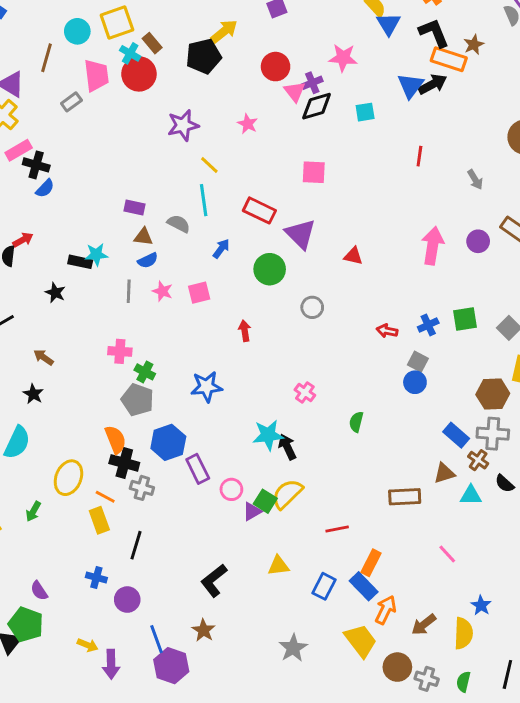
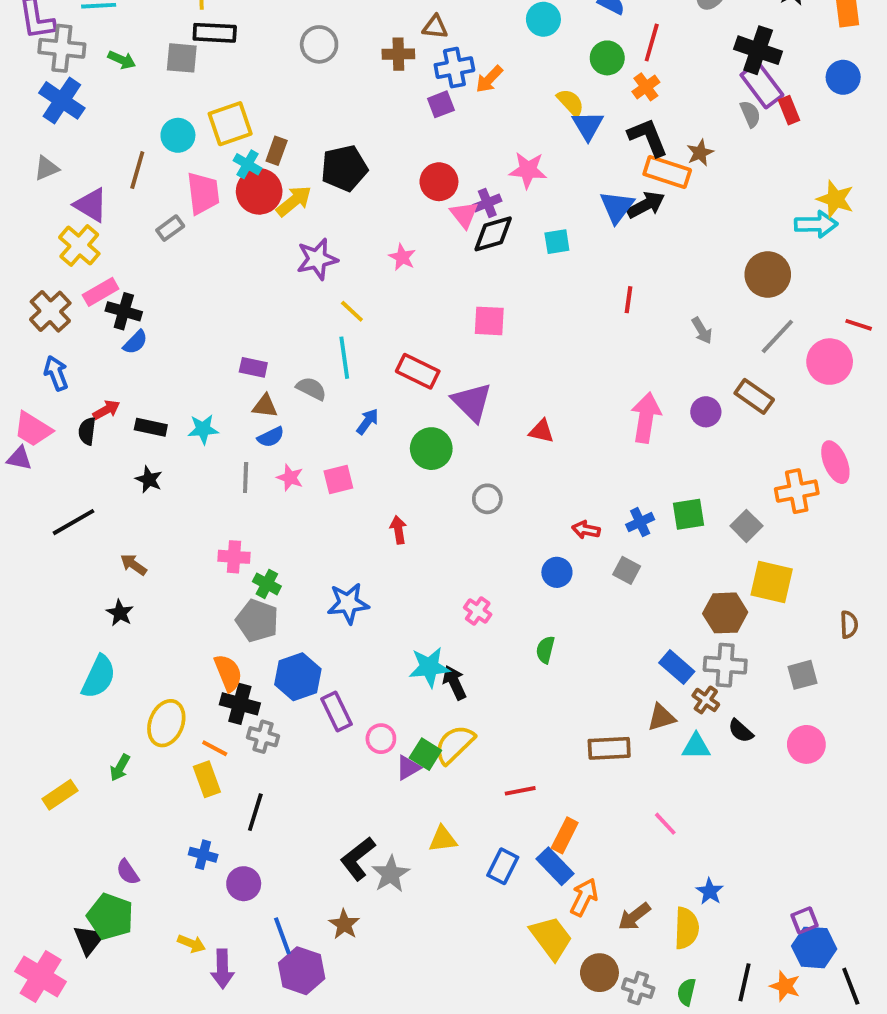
yellow arrow: (224, 31) -> (294, 201), moved
brown rectangle: (152, 43) -> (277, 151), turned 60
black rectangle: (80, 262) -> (151, 427), moved
blue circle: (415, 382) -> (557, 572), moved
gray star: (293, 648) -> (391, 874), moved

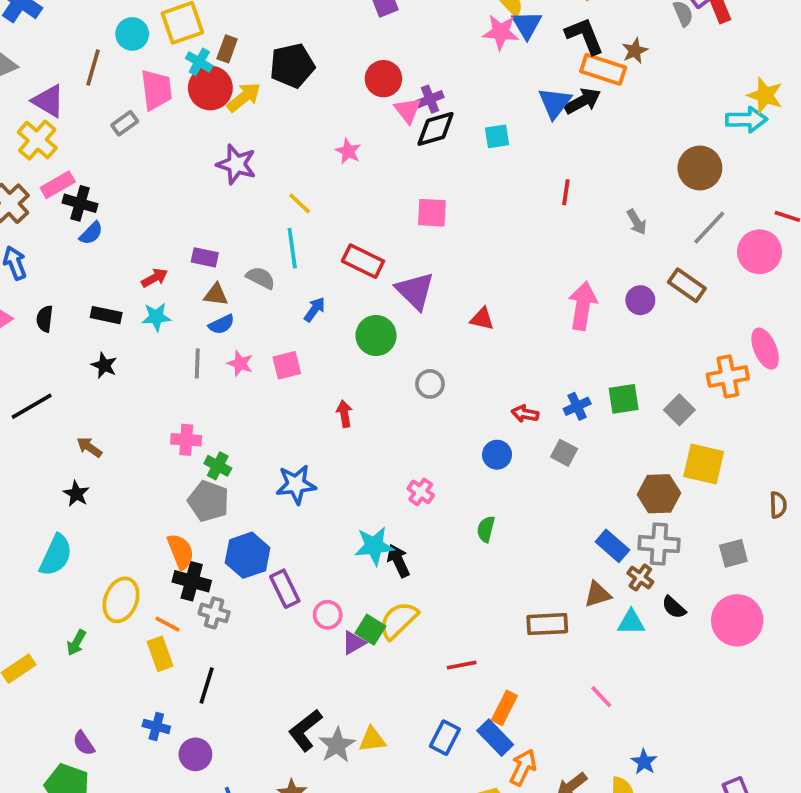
pink star: (528, 170) -> (501, 32), moved
purple star: (317, 259) -> (236, 164), moved, turned 30
red arrow: (106, 410) -> (154, 278), moved
pink circle: (806, 744) -> (737, 620), size x1.4
yellow triangle: (443, 839) -> (372, 739), moved

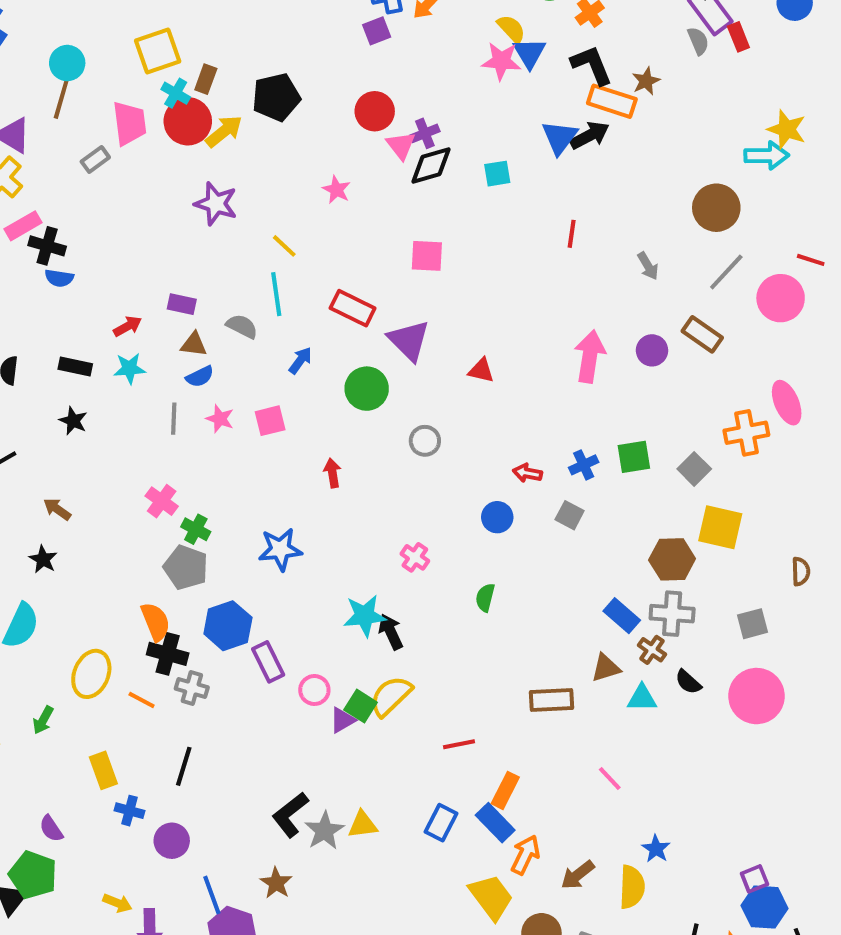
cyan circle: (132, 34) -> (67, 63), moved
blue semicircle: (91, 233) -> (59, 278), turned 55
pink cross: (186, 440) -> (162, 501), turned 32
yellow rectangle: (160, 654) -> (103, 770), moved

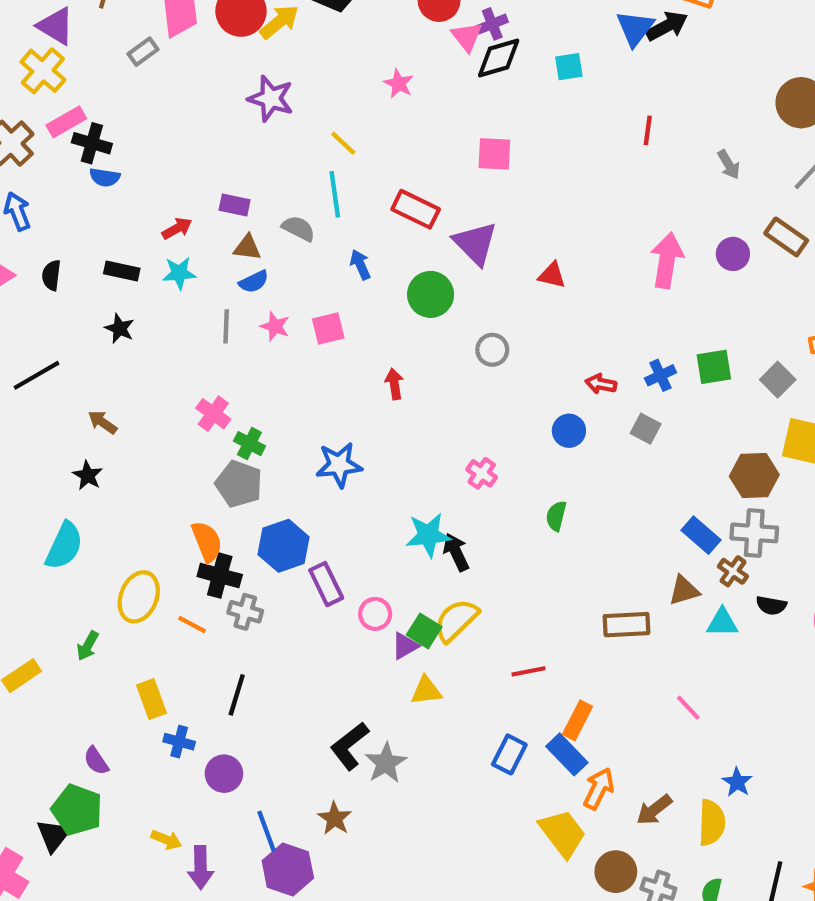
blue arrow: (300, 360) -> (360, 265), turned -60
black semicircle: (688, 682) -> (771, 605), turned -32
yellow triangle: (363, 825) -> (426, 691), moved

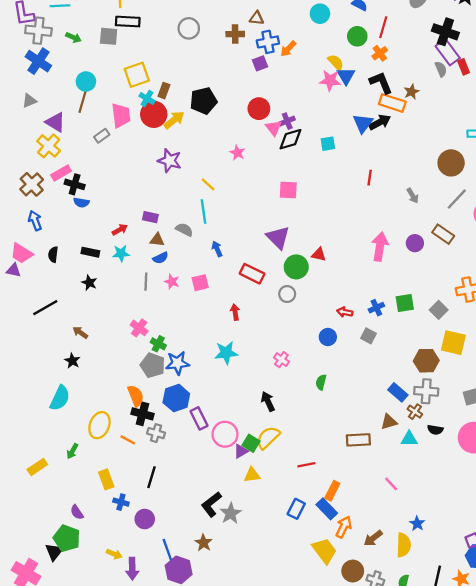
red rectangle: (416, 209) -> (252, 274), moved
green circle: (431, 294) -> (296, 267), moved
blue star: (339, 465) -> (177, 363), moved
cyan star: (428, 535) -> (226, 353), moved
pink circle: (375, 614) -> (225, 434), size x1.5

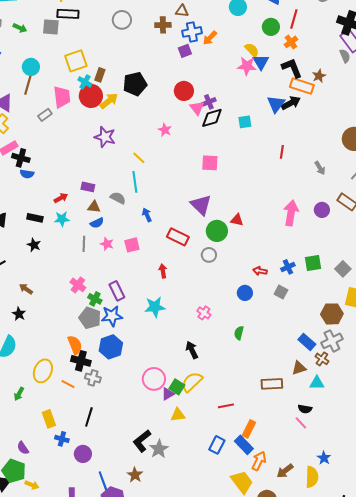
gray cross: (426, 391) -> (332, 341), turned -30
purple rectangle: (199, 418) -> (117, 291), moved
black semicircle: (435, 430) -> (305, 409), moved
yellow arrow: (114, 554) -> (32, 485), moved

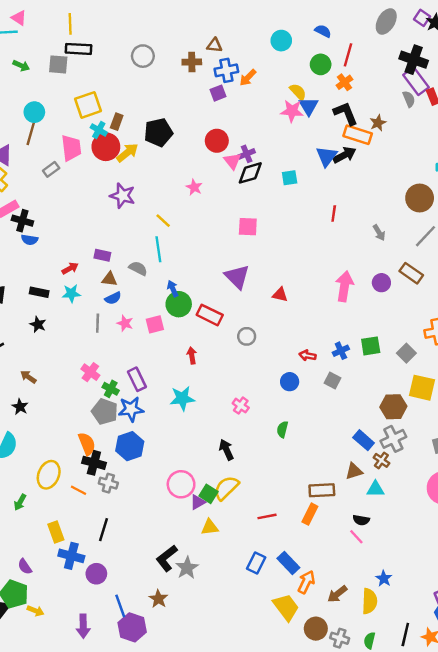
green circle: (217, 231) -> (179, 304), moved
orange rectangle: (249, 429) -> (310, 514), moved
blue cross: (62, 439) -> (71, 556), size x1.5

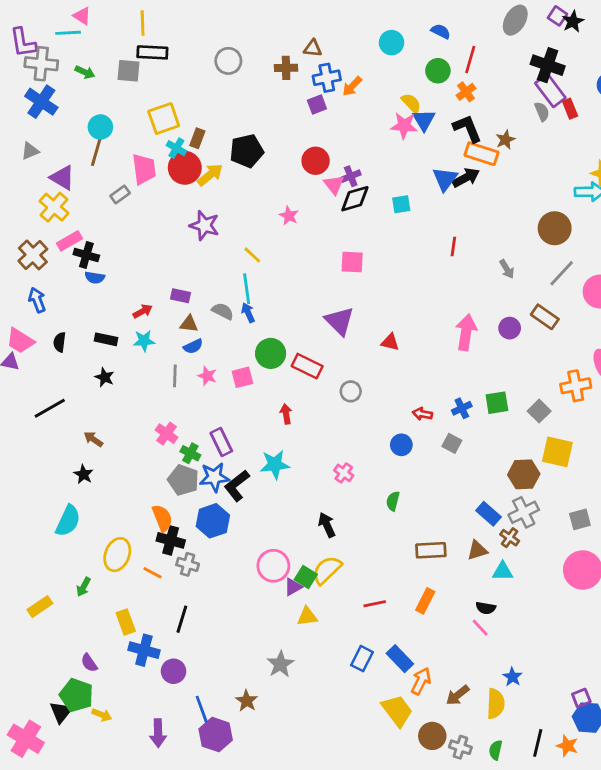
blue arrow: (173, 289) -> (248, 313), moved
brown rectangle: (322, 490) -> (431, 550), moved
black L-shape: (167, 558) -> (237, 486), moved

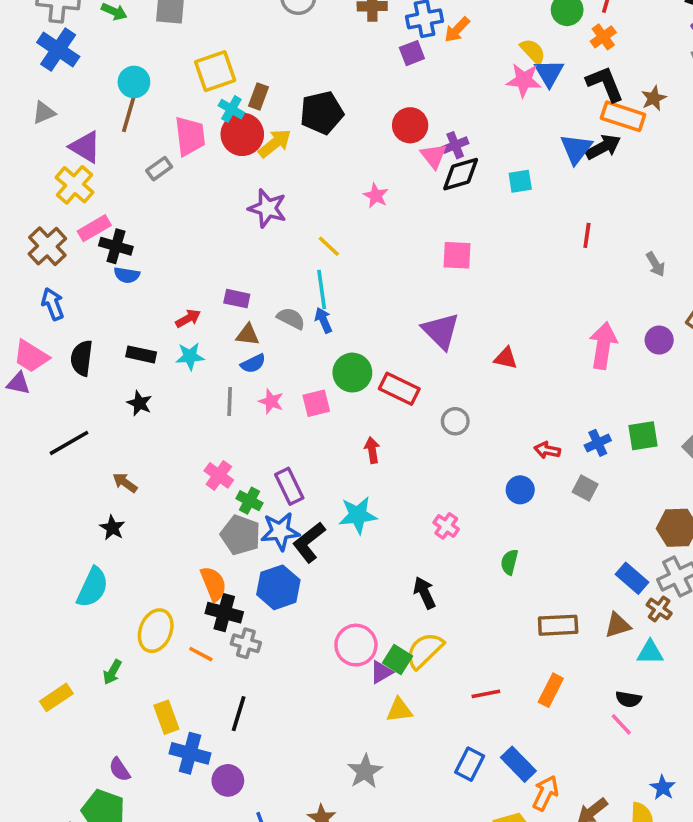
black semicircle: (60, 342) -> (82, 358), size x1.4

